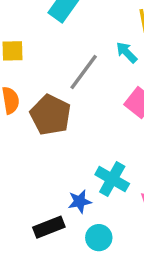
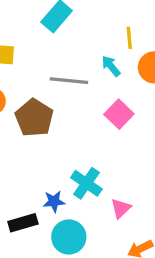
gray line: (84, 72) -> (69, 81), turned 54
cyan circle: (99, 238) -> (69, 237), size x1.4

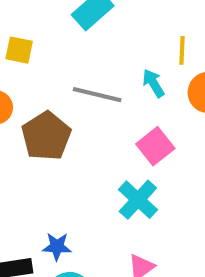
cyan cross: (86, 183) -> (138, 200), moved

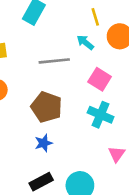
brown pentagon: (46, 136) -> (47, 107), moved
blue star: (57, 247) -> (44, 143), moved

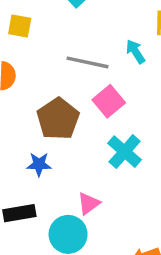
pink square: (100, 79) -> (109, 101), moved
pink triangle: (117, 154) -> (89, 203), moved

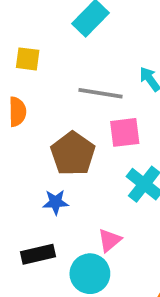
pink square: (109, 101) -> (125, 132), turned 36

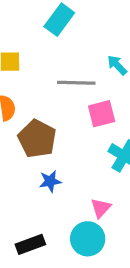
brown pentagon: (73, 154) -> (37, 139), moved
black rectangle: (38, 254) -> (30, 244), moved

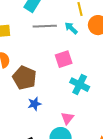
gray line: (76, 83) -> (45, 26), moved

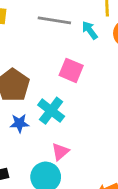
pink square: (64, 59) -> (71, 70), turned 30
cyan cross: (80, 85) -> (51, 111), moved

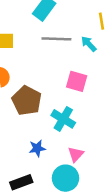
blue star: (19, 123) -> (37, 148), moved

